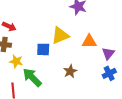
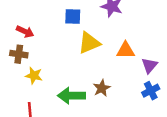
blue square: (43, 49) -> (73, 16), moved
green arrow: (32, 77) -> (72, 96), moved, turned -45

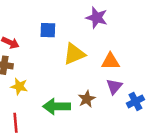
blue square: (73, 16) -> (48, 30), moved
purple triangle: (149, 65) -> (114, 86), moved

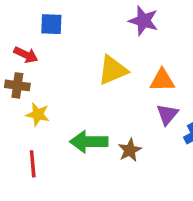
blue square: (48, 30) -> (51, 24), moved
brown star: (87, 99) -> (130, 150), moved

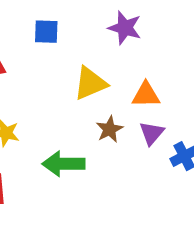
blue square: (51, 24) -> (46, 32), moved
brown star: (130, 150) -> (109, 129), moved

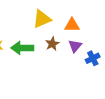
green arrow: (64, 164) -> (22, 48), moved

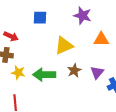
orange triangle: (72, 25) -> (101, 39), moved

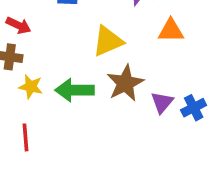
brown star: (74, 70) -> (125, 83), size x1.5
purple triangle: (97, 73) -> (162, 102), moved

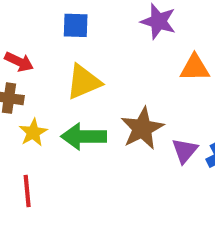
yellow triangle: (108, 41) -> (84, 82), moved
yellow star: (31, 87) -> (33, 132), turned 30

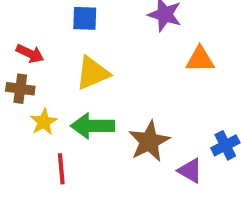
brown star: (142, 128) -> (149, 141), moved
purple triangle: (185, 151) -> (190, 171), moved, turned -40
red line: (27, 191) -> (61, 169), moved

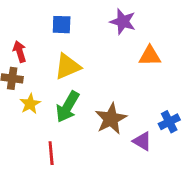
red arrow: (30, 54) -> (20, 51), turned -132
green arrow: (93, 126) -> (67, 107), turned -60
red line: (61, 169) -> (51, 153), moved

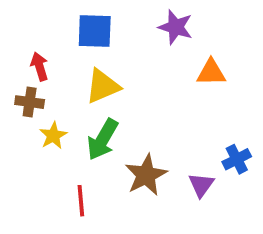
blue square: (62, 25) -> (95, 31), size x1.4
brown star: (111, 119) -> (146, 175), moved
purple triangle: (142, 141) -> (201, 185), turned 36

